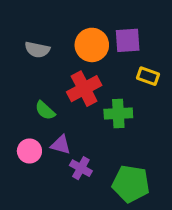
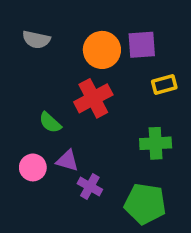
gray semicircle: (37, 50) -> (36, 40), moved
yellow rectangle: (148, 76) -> (164, 85), turned -35
green cross: (118, 114) -> (156, 143), moved

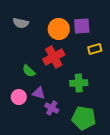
green cross: (156, 143) -> (79, 83), moved

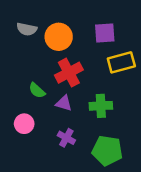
orange circle: (59, 29) -> (59, 37), moved
yellow rectangle: (95, 49) -> (121, 62), size x1.5
purple triangle: (39, 93) -> (64, 103), moved

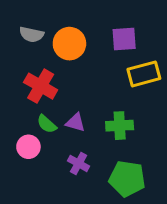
red cross: (69, 73) -> (41, 86), moved, turned -32
green semicircle: (37, 90) -> (47, 124), moved

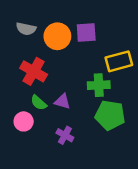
purple square: (124, 39) -> (86, 32), moved
green cross: (120, 126) -> (99, 85), moved
green pentagon: (127, 179) -> (110, 115), moved

